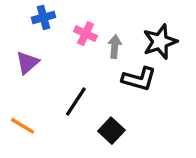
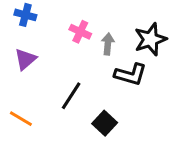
blue cross: (44, 17) -> (25, 15), moved, turned 30

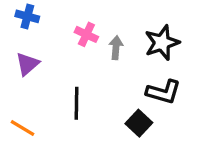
black L-shape: (131, 74) -> (164, 92), moved
black line: (71, 96) -> (77, 103), turned -32
black square: (105, 123) -> (139, 123), moved

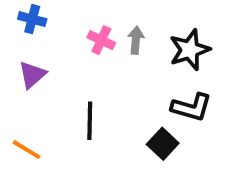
gray arrow: (116, 48) -> (136, 40), moved

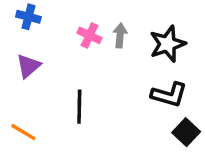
black square: (163, 144) -> (186, 132), moved

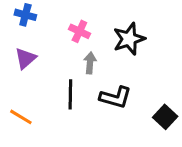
gray arrow: (120, 35) -> (90, 63), moved
black star: (167, 44) -> (129, 39), moved
black L-shape: (169, 95) -> (115, 97), moved

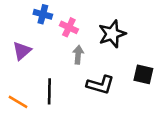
blue cross: (25, 15) -> (43, 14), moved
black line: (70, 94) -> (49, 91), moved
black square: (165, 117) -> (143, 74), moved, turned -30

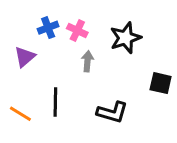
blue cross: (43, 14) -> (48, 28), moved, turned -36
black L-shape: (100, 85) -> (112, 112), moved

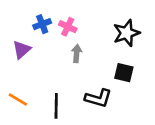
black star: (125, 38) -> (126, 33), moved
black square: (161, 83) -> (124, 73), moved
black line: (55, 102) -> (56, 106), moved

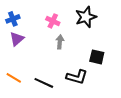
blue cross: (42, 24) -> (13, 19), moved
black star: (126, 33) -> (86, 17), moved
black line: (56, 106) -> (44, 83), turned -66

